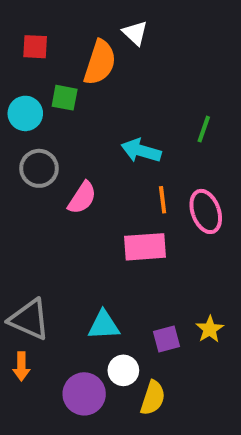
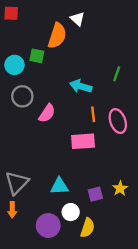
red square: (35, 47) -> (11, 13), moved
gray triangle: (29, 319) -> (17, 183), turned 50

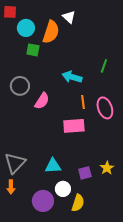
cyan circle: (14, 65) -> (26, 28), moved

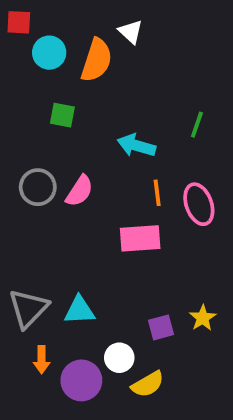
green square: (33, 50) -> (62, 115), moved
gray circle: (20, 86) -> (38, 187), moved
cyan triangle: (53, 166) -> (79, 310), moved
orange arrow: (11, 187) -> (42, 360), moved
yellow semicircle: (78, 203) -> (148, 384), turned 42

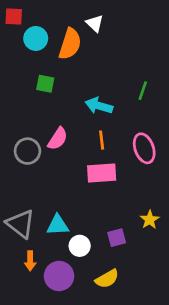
gray circle: (38, 187) -> (27, 151), moved
orange line: (157, 193) -> (102, 140), moved
gray triangle: (28, 308) -> (21, 224), turned -36
yellow star: (203, 318) -> (150, 220), moved
white circle: (119, 358) -> (80, 246), moved

